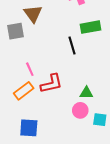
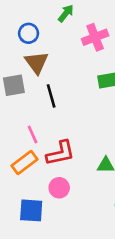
black line: (72, 46) -> (51, 96), moved
pink circle: (80, 110) -> (59, 188), moved

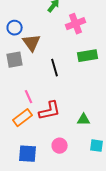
blue circle: (29, 33) -> (15, 28), moved
black line: (51, 96) -> (55, 68), moved
pink circle: (59, 188) -> (60, 146), moved

